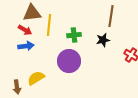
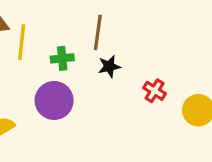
brown line: (111, 16) -> (98, 32), moved

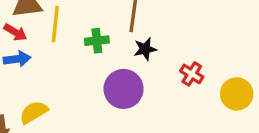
purple circle: (54, 100) -> (124, 89), moved

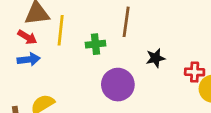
black star: (145, 49) -> (156, 58), moved
red cross: (192, 74) -> (195, 72), moved, turned -30

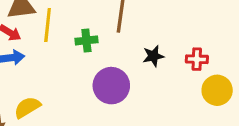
red cross: (195, 72) -> (197, 59), moved

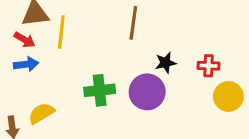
green cross: (86, 40) -> (100, 90), moved, size x1.4
purple circle: (111, 86) -> (147, 92), moved

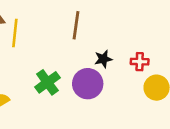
green cross: (100, 90) -> (47, 82), turned -30

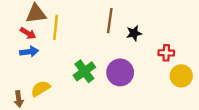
black star: (103, 59) -> (134, 33), moved

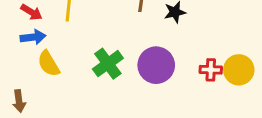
red cross: (166, 53) -> (211, 70), moved
yellow semicircle: (41, 89) -> (49, 64), moved, turned -90

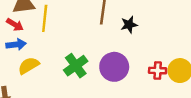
yellow semicircle: (49, 64) -> (29, 66), turned 90

